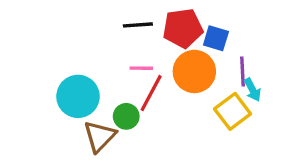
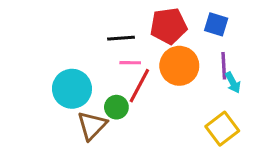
black line: (138, 25) -> (121, 38), moved
blue square: (216, 38) -> (216, 24), moved
yellow square: (233, 111) -> (222, 129), moved

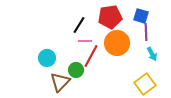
black line: (121, 38) -> (79, 25), turned -54
purple line: (224, 66) -> (146, 32), moved
cyan circle: (72, 89) -> (47, 58), size x0.7

